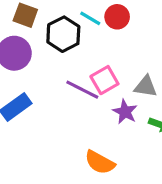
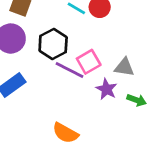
black hexagon: (63, 34) -> (53, 44), moved
orange semicircle: (100, 162) -> (65, 133), moved

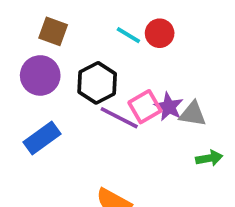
purple star: (106, 89) -> (169, 107), moved
green arrow: (137, 100) -> (209, 158), turned -30

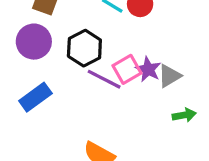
gray triangle: (193, 114) -> (169, 76), turned -40

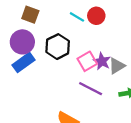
purple line: (104, 79) -> (91, 89), moved
blue rectangle: (35, 97) -> (23, 62), moved

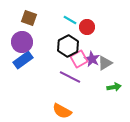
red circle: (96, 16) -> (87, 27), moved
black hexagon: (58, 47) -> (68, 46), moved
purple line: (91, 89) -> (70, 77), moved

